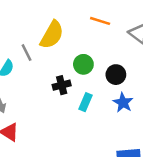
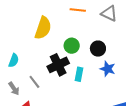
gray line: (26, 53) -> (34, 82), moved
black cross: (62, 85) -> (58, 65), size x1.5

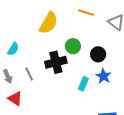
cyan rectangle: (79, 74) -> (83, 84), moved

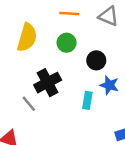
green circle: (73, 46) -> (67, 43), moved
gray line: (29, 74) -> (29, 104), moved

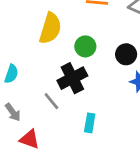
green circle: (67, 43) -> (85, 46), moved
cyan rectangle: (87, 100) -> (90, 123), moved

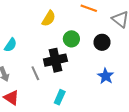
yellow semicircle: (50, 28) -> (49, 18), size x0.7
black circle: (126, 54) -> (102, 42), moved

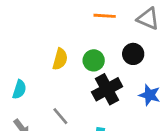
yellow semicircle: (49, 18) -> (60, 59), moved
black cross: (55, 60) -> (107, 89), moved

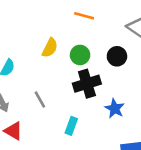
orange line: (105, 16) -> (84, 16), moved
blue star: (150, 95) -> (115, 109), moved

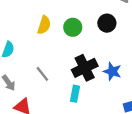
black cross: (87, 84) -> (85, 68), moved

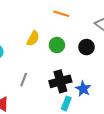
gray line: (42, 74) -> (24, 80), turned 48
cyan rectangle: (75, 94) -> (66, 103), moved

